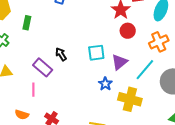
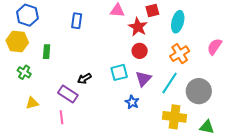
red circle: (128, 31) -> (140, 51), moved
black arrow: (61, 54) -> (84, 79), turned -80
yellow cross: (130, 99) -> (175, 117), moved

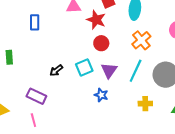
black arrow: (84, 79) -> (56, 70), moved
yellow cross: (175, 117) -> (145, 104), size x0.6

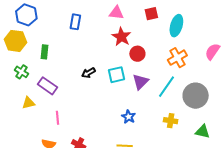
red star: (96, 20) -> (121, 37), moved
blue star: (101, 95) -> (129, 117), moved
purple rectangle: (36, 96) -> (48, 86), moved

